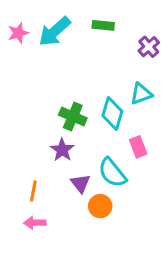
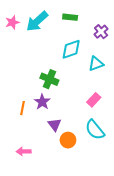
cyan diamond: (112, 113) -> (71, 49), moved, turned 55
pink rectangle: (138, 147) -> (94, 100), turned 64
cyan semicircle: (112, 173) -> (95, 130), moved
orange line: (33, 191) -> (23, 108), moved

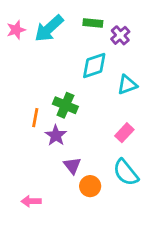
purple cross: (101, 32) -> (120, 35), moved
orange line: (23, 108) -> (35, 118), moved

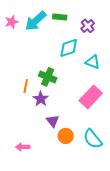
green rectangle: (93, 23) -> (60, 17), moved
cyan triangle: (127, 85) -> (93, 62), turned 42
pink rectangle: (124, 133) -> (91, 97), size x1.6
cyan semicircle: (126, 172) -> (93, 139), moved

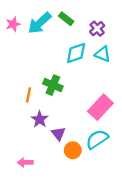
green rectangle: (60, 17) -> (66, 19), turned 32
cyan triangle: (93, 62) -> (103, 54), moved
purple star: (41, 99) -> (40, 119), moved
cyan semicircle: (93, 139) -> (97, 139), moved, turned 95

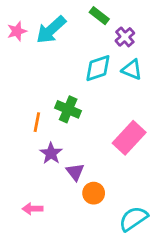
green rectangle: (66, 19) -> (99, 16), moved
cyan semicircle: (97, 139) -> (133, 219), moved

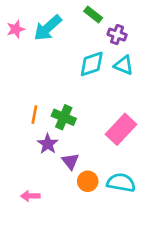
purple cross: (125, 37) -> (117, 35), turned -30
green cross: (68, 109) -> (64, 117), moved
cyan semicircle: (133, 219) -> (121, 183), moved, turned 44

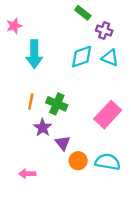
cyan arrow: (48, 28) -> (34, 54), moved, turned -48

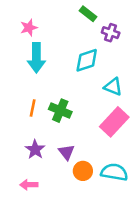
pink star: (14, 26) -> (29, 28), moved
cyan triangle: (110, 58) -> (113, 87), moved
purple star: (43, 128) -> (35, 150), moved

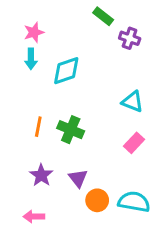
cyan arrow: (36, 58) -> (31, 59), moved, size x0.6
cyan diamond: (87, 60) -> (66, 71), moved
pink rectangle: (114, 122) -> (134, 143), size x0.6

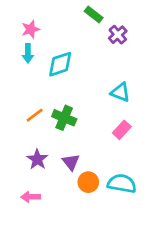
purple cross: (130, 38) -> (118, 35), turned 30
orange line: (38, 127) -> (35, 115), turned 42

